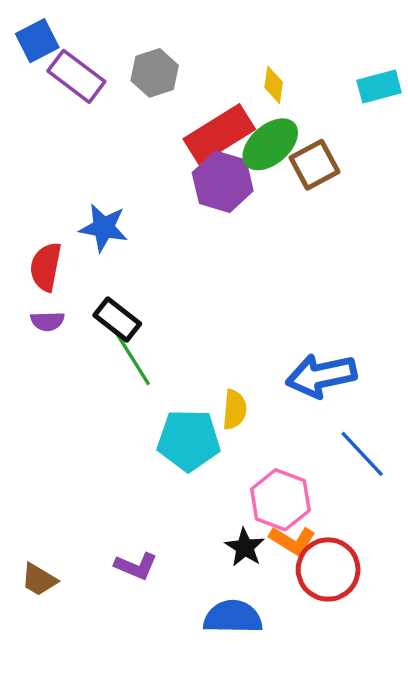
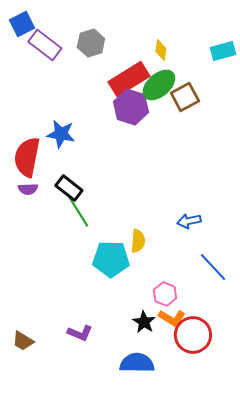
red semicircle: (46, 267) -> (27, 157), size x1.4
blue arrow: (321, 376) -> (189, 221), size x0.6
pink hexagon: (280, 500) -> (165, 294), size x0.7

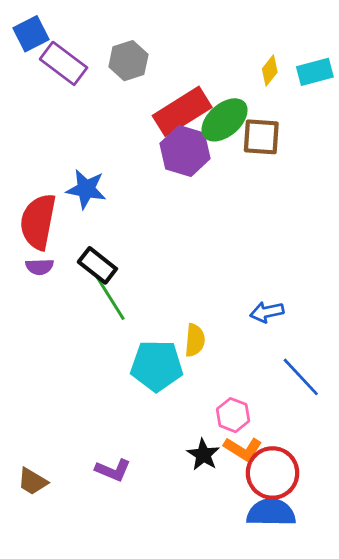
yellow diamond: (161, 50) -> (270, 70), moved, turned 30
brown square: (185, 97) -> (261, 137), turned 32
blue semicircle: (137, 363) -> (271, 513), moved

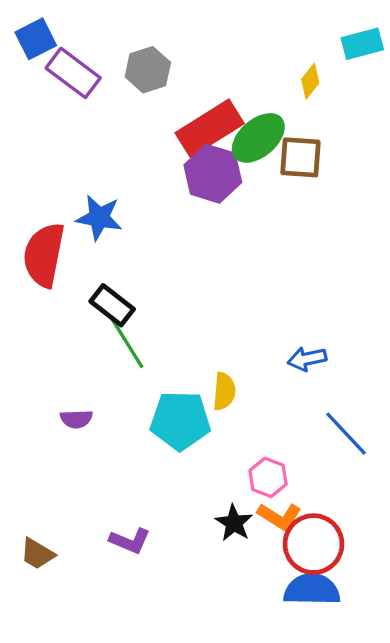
cyan rectangle: (315, 72) -> (362, 44), moved
purple semicircle: (40, 267) -> (76, 419), moved

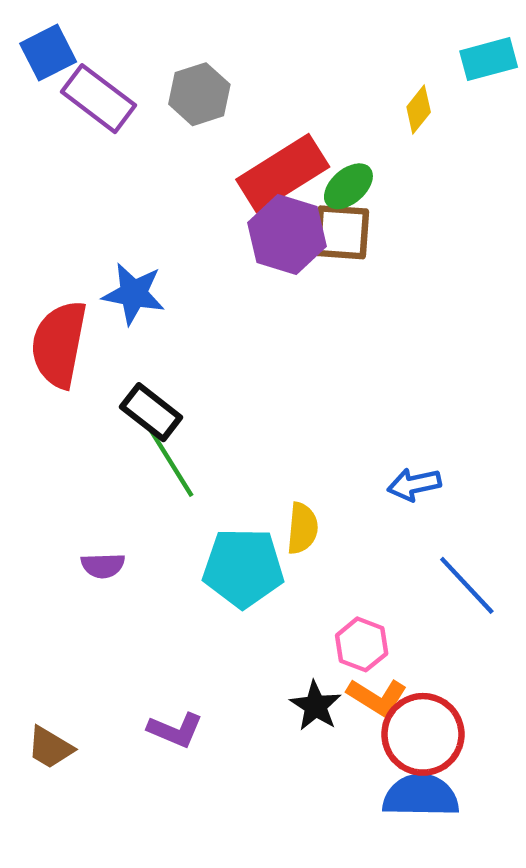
green ellipse: (258, 138) -> (348, 186), size x0.7
brown square: (301, 157) -> (342, 232), moved

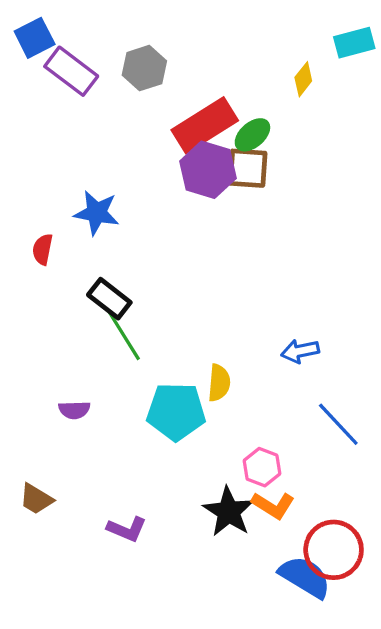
red semicircle: (59, 344) -> (43, 249), size x0.5
black star: (316, 706) -> (229, 512), size x1.4
red circle: (423, 734) -> (334, 550), moved
brown trapezoid: (50, 747) -> (36, 499), moved
blue semicircle: (421, 796) -> (305, 577), turned 30

